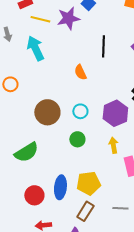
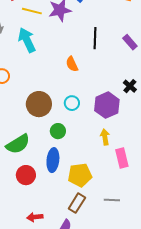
green circle: (77, 139) -> (58, 131), moved
blue ellipse: (60, 187) -> (53, 160), moved
red circle: (34, 195) -> (26, 175), moved

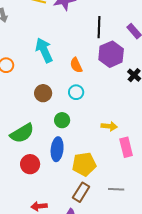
cyan arrow: (27, 40) -> (44, 50), moved
orange semicircle: (72, 64) -> (76, 65), moved
brown circle: (39, 104) -> (43, 93), size x0.7
purple hexagon: (107, 105) -> (111, 54), moved
yellow arrow: (105, 137) -> (109, 126), turned 105

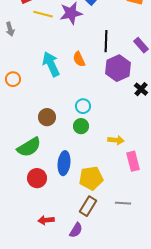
orange semicircle: (76, 65) -> (79, 59), moved
brown circle: (43, 93) -> (47, 117), moved
green circle: (62, 120) -> (81, 126), moved

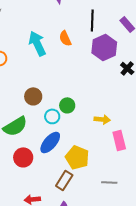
cyan circle: (83, 106) -> (52, 116), moved
blue ellipse: (64, 163) -> (50, 142), turned 35
yellow pentagon: (91, 178) -> (77, 157), turned 30
brown rectangle: (88, 206) -> (64, 180), moved

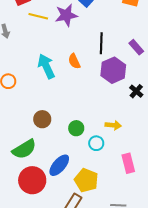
cyan circle: (52, 116) -> (96, 143), moved
yellow arrow: (102, 119) -> (113, 125), moved
red circle: (23, 157) -> (32, 180), size x1.4

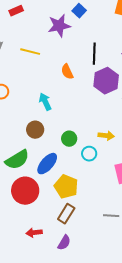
yellow line: (38, 16) -> (30, 52), moved
cyan arrow: (46, 66) -> (45, 102), moved, size x0.7
blue ellipse: (59, 165) -> (47, 164), moved
yellow pentagon: (86, 180) -> (66, 187), moved

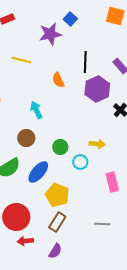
red circle: (25, 191) -> (16, 217), moved

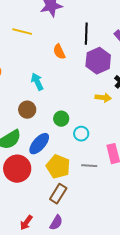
yellow arrow: (97, 144) -> (103, 98), moved
red circle: (16, 217) -> (17, 169), moved
gray line: (102, 224) -> (89, 166), moved
red arrow: (25, 241) -> (26, 223), moved, turned -49

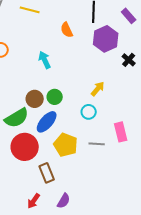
yellow arrow: (103, 98) -> (98, 89), moved, turned -56
brown circle: (27, 110) -> (35, 99), moved
green circle: (61, 119) -> (55, 97), moved
brown rectangle: (58, 194) -> (47, 173), moved, turned -54

